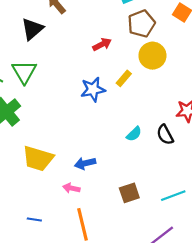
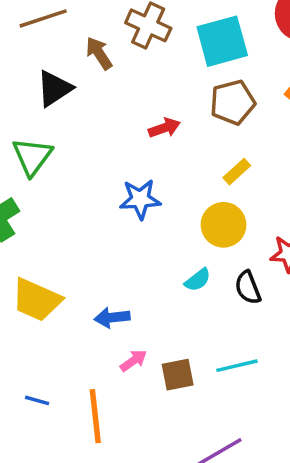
yellow circle: (152, 56) -> (224, 225), moved
yellow rectangle: (124, 78) -> (237, 172), moved
pink arrow: (71, 188) -> (133, 361), moved, turned 126
cyan line: (173, 196) -> (237, 366), moved
blue line: (34, 220) -> (37, 400), moved

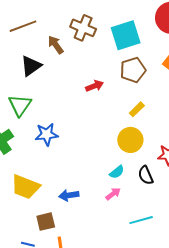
blue star: (140, 199) -> (47, 134), moved
pink arrow: (133, 361) -> (113, 194), moved
brown square: (178, 375) -> (46, 222), moved

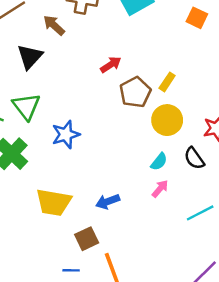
brown pentagon: (133, 70) -> (135, 92), moved

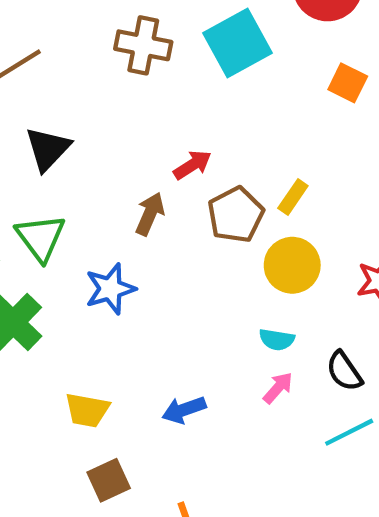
brown arrow: (54, 25) -> (150, 214), moved, turned 70
black semicircle: (194, 158) -> (344, 371), moved
cyan semicircle: (159, 162) -> (277, 340), turned 60
yellow trapezoid: (54, 202) -> (87, 410), size x0.7
brown square: (87, 239) -> (109, 480), moved

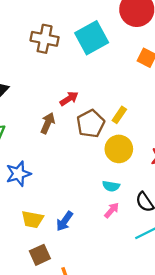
blue star: (110, 289) -> (18, 174), moved
yellow trapezoid: (87, 410) -> (32, 219), moved
blue arrow: (184, 410) -> (65, 221), turned -35
brown square: (109, 480) -> (40, 255), moved

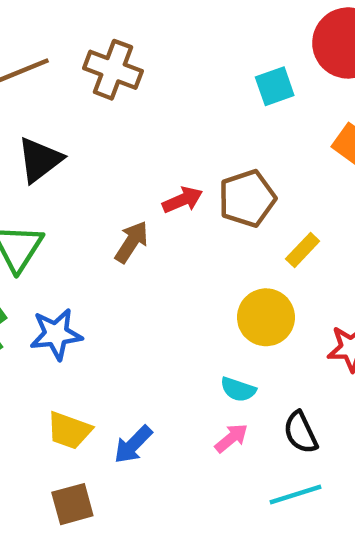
cyan square: (92, 38) -> (275, 86), moved, size x0.6
brown cross: (45, 39) -> (113, 70), moved
yellow rectangle: (119, 115) -> (303, 250), moved
brown pentagon: (91, 124) -> (247, 198), moved

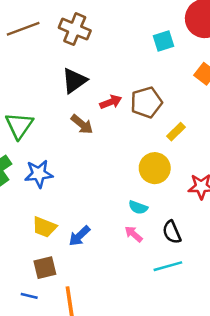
black triangle: (40, 160) -> (74, 81), moved
brown arrow: (132, 242) -> (82, 124), turned 95
pink arrow: (231, 438) -> (134, 234), turned -102

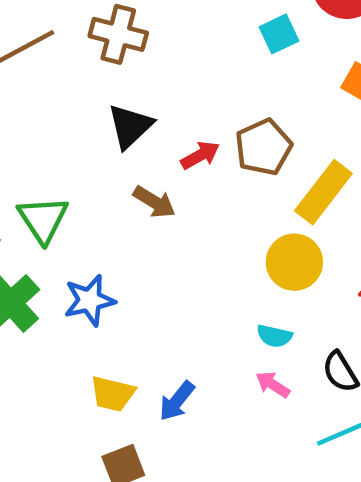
yellow rectangle: (176, 132) -> (323, 192), size x1.8

